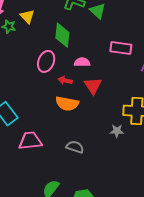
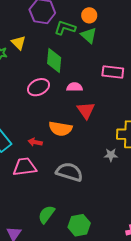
pink ellipse: (46, 61) -> (38, 87), turned 45
red arrow: (65, 80) -> (35, 142), moved
gray semicircle: (75, 147) -> (69, 172), size x1.5

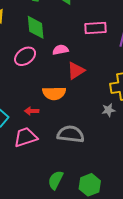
red triangle: (86, 110) -> (76, 71), turned 42

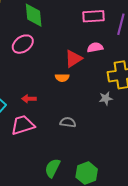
pink semicircle: (60, 50) -> (95, 47), moved
orange semicircle: (54, 93) -> (62, 78), moved, size x0.6
gray semicircle: (71, 134) -> (68, 122), size x0.6

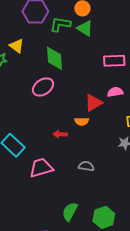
red arrow: (29, 99) -> (60, 134), moved

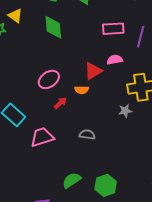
pink ellipse: (43, 87) -> (49, 79), moved
red arrow: (60, 134) -> (60, 103), turned 136
green semicircle: (70, 212) -> (72, 180), turned 30

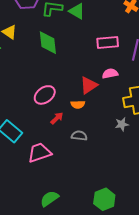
gray semicircle: (87, 135) -> (79, 136), moved
green semicircle: (72, 180) -> (49, 199), moved

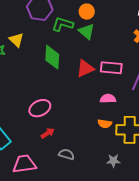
red triangle: (89, 85) -> (85, 68), moved
orange semicircle: (78, 104) -> (105, 124), moved
gray star: (122, 124) -> (113, 161), moved

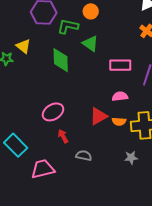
green triangle: (87, 32) -> (90, 44), moved
red triangle: (85, 68) -> (99, 116), moved
red arrow: (48, 133) -> (63, 136), turned -80

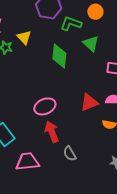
red triangle: (99, 116) -> (89, 102), moved
red arrow: (63, 136) -> (52, 132), size x1.5
gray semicircle: (84, 156) -> (70, 154), turned -140

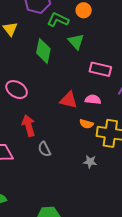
red triangle: (89, 102) -> (69, 100), turned 30
pink ellipse: (45, 106) -> (17, 90), moved, turned 50

